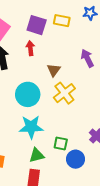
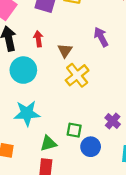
red arrow: (30, 48) -> (38, 39), moved
cyan circle: (28, 94) -> (23, 70), moved
cyan star: (31, 127) -> (27, 113), moved

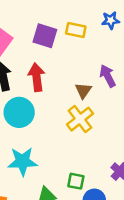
red arrow: (38, 39) -> (37, 77), size x1.5
brown triangle: (65, 51) -> (83, 91), moved

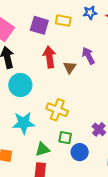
red arrow: (37, 77) -> (49, 57), moved
yellow cross: (80, 119) -> (57, 110), moved, turned -30

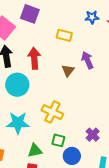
yellow rectangle: (63, 21) -> (64, 35), moved
purple square: (39, 25) -> (30, 14), moved
red arrow: (49, 57) -> (34, 58), moved

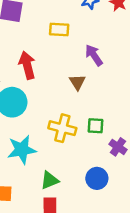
brown triangle: (68, 71) -> (77, 82), moved
green square: (58, 140) -> (95, 126), moved

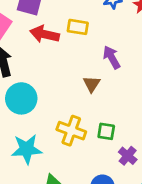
red arrow: (27, 65) -> (45, 34), moved, turned -68

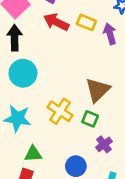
purple arrow: (112, 57) -> (110, 34), moved
brown triangle: (92, 84) -> (98, 90), moved, size x1.6

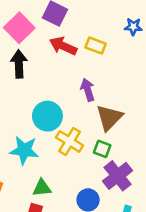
purple arrow: (110, 34) -> (88, 90), moved
cyan circle: (23, 73) -> (47, 116), moved
purple cross: (104, 144) -> (118, 176), size x1.6

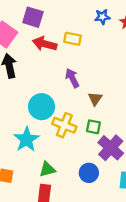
brown triangle: (109, 118) -> (95, 99), size x0.6
cyan star: (24, 150) -> (27, 139), turned -30

